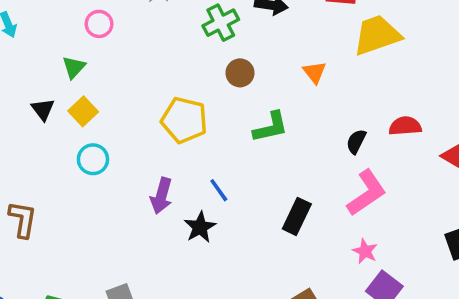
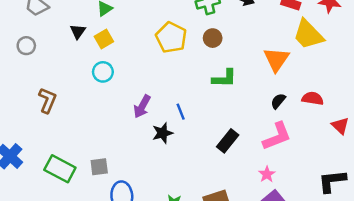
yellow trapezoid: (377, 35) -> (308, 35), turned -128
orange triangle: (314, 72) -> (276, 59), moved, size x1.6
yellow pentagon: (184, 120) -> (171, 37), moved

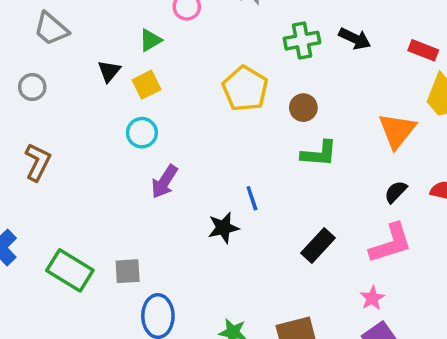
brown circle: (213, 38) -> (303, 108), moved
brown L-shape: (47, 100) -> (38, 162), moved
purple arrow: (142, 106) -> (164, 182), moved

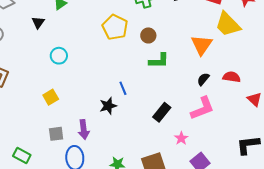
yellow square: (146, 85) -> (51, 97), moved
purple arrow: (164, 182) -> (84, 130), moved, turned -36
green rectangle: (70, 270) -> (22, 156), moved, size x0.7
pink star: (372, 298) -> (181, 138), moved

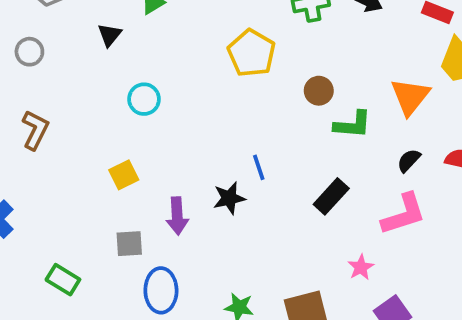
brown circle: (148, 35) -> (319, 91), moved
green L-shape: (159, 61) -> (353, 125), moved
black rectangle: (162, 112) -> (331, 196), moved
purple arrow: (84, 130) -> (177, 216), moved

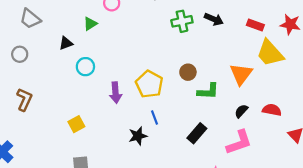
black triangle: (110, 35) -> (66, 43), turned 32
yellow pentagon: (252, 53) -> (149, 84), moved
cyan circle: (144, 99) -> (85, 67), moved
purple arrow: (177, 216) -> (116, 93), moved

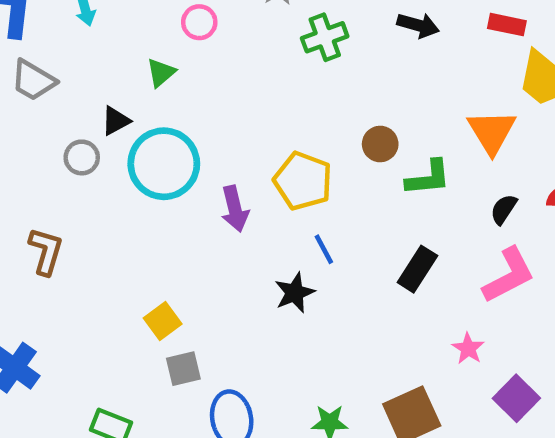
green cross: (182, 21) -> (325, 37), moved
gray circle: (20, 54) -> (82, 157), moved
cyan circle: (85, 67) -> (164, 164), size x1.8
yellow square: (76, 124) -> (163, 321), moved

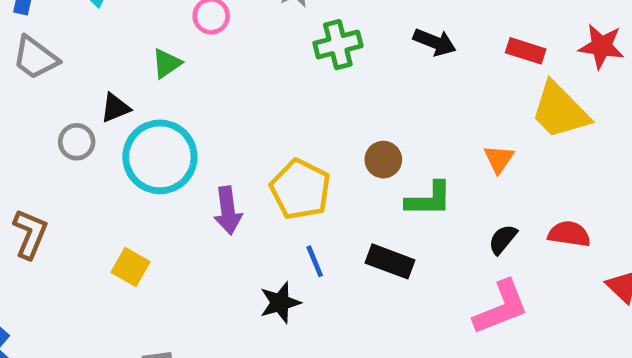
orange triangle: (492, 132) -> (499, 159), size x0.6
black rectangle: (417, 269) -> (390, 261), moved, turned 72
yellow square: (163, 321) -> (130, 267), moved, turned -30

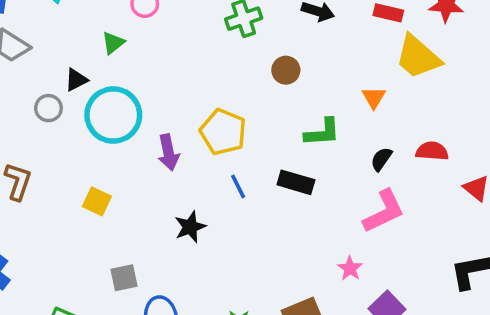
brown circle: (383, 160) -> (286, 70), moved
black star: (280, 303) -> (190, 227), moved

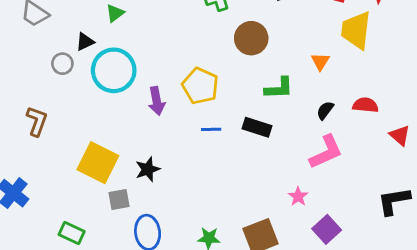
yellow trapezoid: (418, 57) -> (356, 30), turned 54
brown circle: (286, 70) -> (251, 38), size x1.5
blue line: (238, 186) -> (211, 129), turned -66
yellow square: (97, 201) -> (98, 163), moved, size x1.8
black star: (190, 227) -> (148, 169), moved

